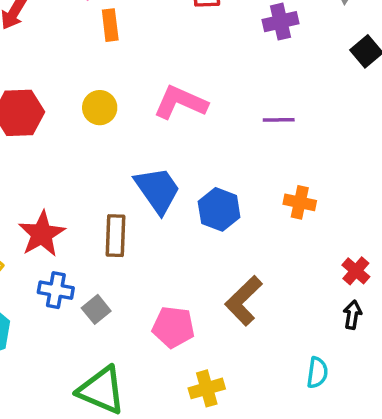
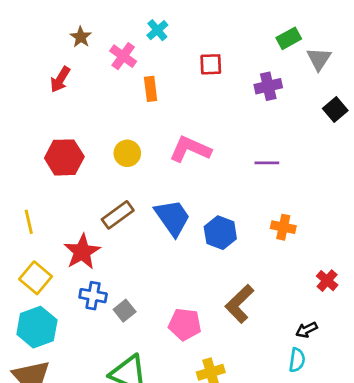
orange rectangle: (110, 25) -> (151, 89), moved
brown rectangle: (115, 236) -> (118, 215), moved, turned 52
black arrow: (352, 315) -> (307, 330), moved, turned -125

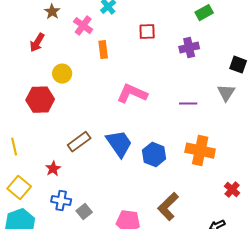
gray triangle: (319, 59) -> (226, 93), moved
black square: (335, 109) -> (238, 65), turned -30
yellow circle: (127, 153) -> (62, 74), moved
orange cross: (283, 227) -> (200, 151), size x1.6
red star: (82, 252) -> (53, 169), size x0.6

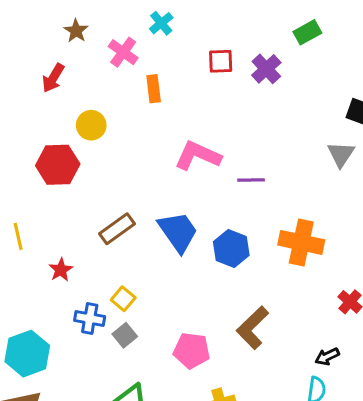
purple cross: (189, 48) -> (266, 69), moved, turned -30
purple line: (188, 104) -> (251, 180), moved
red star: (53, 169) -> (61, 270), moved
yellow square: (19, 188) -> (123, 299), moved, size x0.7

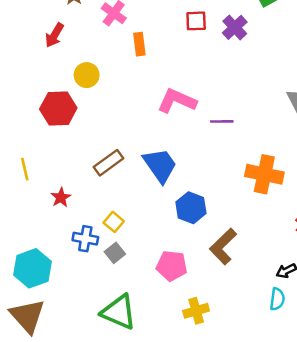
blue hexagon: (231, 249) -> (191, 208), moved

